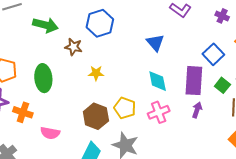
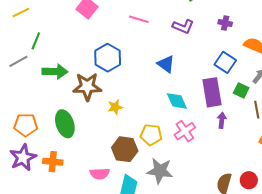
brown star: (73, 47) -> (87, 87), size x1.6
pink semicircle: (50, 133) -> (100, 174), moved

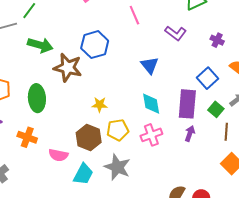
pink line: (139, 19) -> (134, 15), turned 36
yellow star: (115, 107) -> (100, 105), moved
yellow pentagon: (151, 135) -> (118, 130), turned -30
orange cross: (53, 162) -> (27, 137), moved

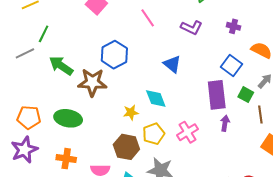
green arrow: (40, 45) -> (61, 66), turned -150
green ellipse: (37, 98) -> (68, 118), turned -64
cyan diamond: (151, 104) -> (156, 98), moved

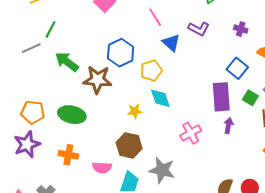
blue triangle: (172, 64) -> (171, 43), moved
yellow pentagon: (154, 134) -> (151, 71), moved

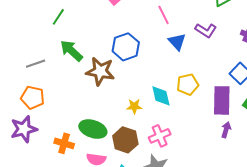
gray line: (31, 48) -> (36, 64), moved
yellow pentagon: (151, 71) -> (188, 84), moved
green ellipse: (72, 115) -> (93, 129), moved
pink cross: (191, 133) -> (160, 136), moved

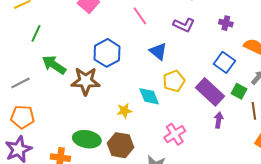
blue triangle: (177, 42) -> (158, 51), moved
purple rectangle: (222, 100) -> (210, 92), turned -40
pink cross: (160, 136) -> (175, 134), moved

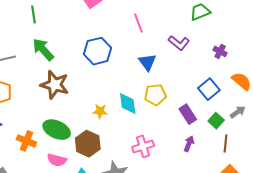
green line: (36, 33) -> (34, 14), turned -48
brown star: (86, 81) -> (55, 85), moved
purple rectangle: (210, 92) -> (188, 114), size x0.7

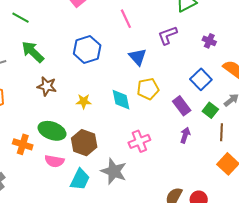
green line: (34, 14) -> (21, 18), turned -48
purple L-shape: (179, 43) -> (168, 35), turned 125
brown star: (55, 85) -> (47, 86), size x0.7
yellow star: (100, 111) -> (84, 101), moved

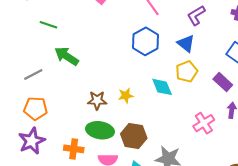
blue hexagon: (87, 50) -> (146, 41), moved
blue triangle: (138, 57) -> (186, 43), moved
brown star: (47, 86) -> (97, 100), moved
pink cross: (139, 141) -> (204, 123), moved

